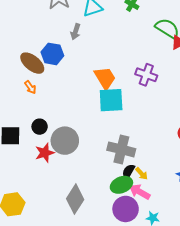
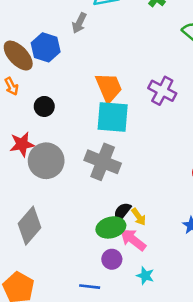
black circle: (40, 127) -> (44, 106), moved
gray cross: (121, 149) -> (103, 162), moved
red star: (45, 153) -> (22, 144), moved
gray diamond: (75, 199) -> (29, 226), moved
purple circle: (126, 209) -> (112, 259), size x0.6

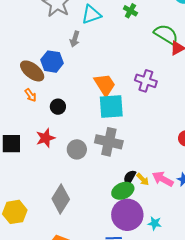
gray circle: (46, 161) -> (77, 149), moved, size x0.7
pink arrow: (133, 240) -> (163, 179), moved
purple circle: (112, 259) -> (127, 215), size x2.0

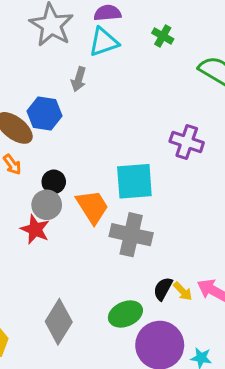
orange trapezoid: (105, 85) -> (92, 207), moved
red star: (45, 138) -> (35, 229), turned -30
gray circle: (77, 149) -> (47, 205), moved
green ellipse: (123, 191) -> (125, 314), moved

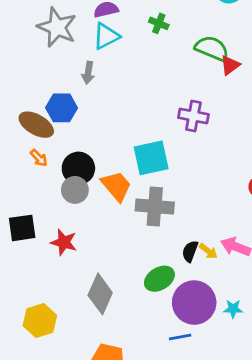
black circle: (54, 182) -> (78, 168), size x1.5
red star: (35, 229) -> (64, 242), moved

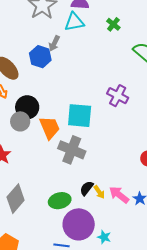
blue hexagon: (62, 108) -> (40, 57), moved

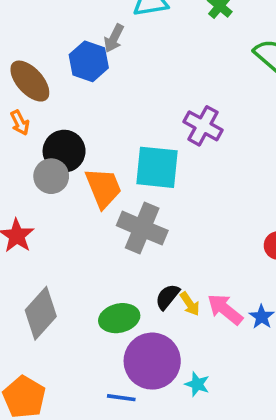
purple cross: (118, 96) -> (203, 126), moved

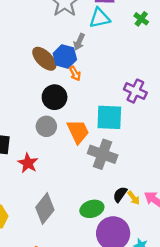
brown ellipse: (30, 81) -> (44, 59), moved
orange arrow: (20, 123) -> (75, 73), moved
black circle: (64, 151) -> (55, 97), moved

